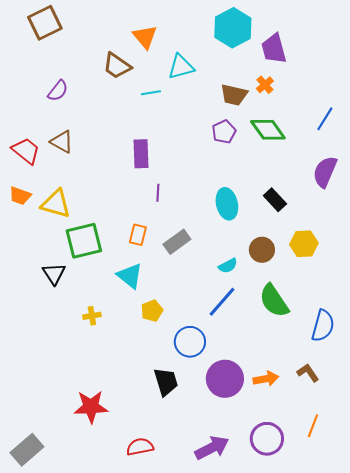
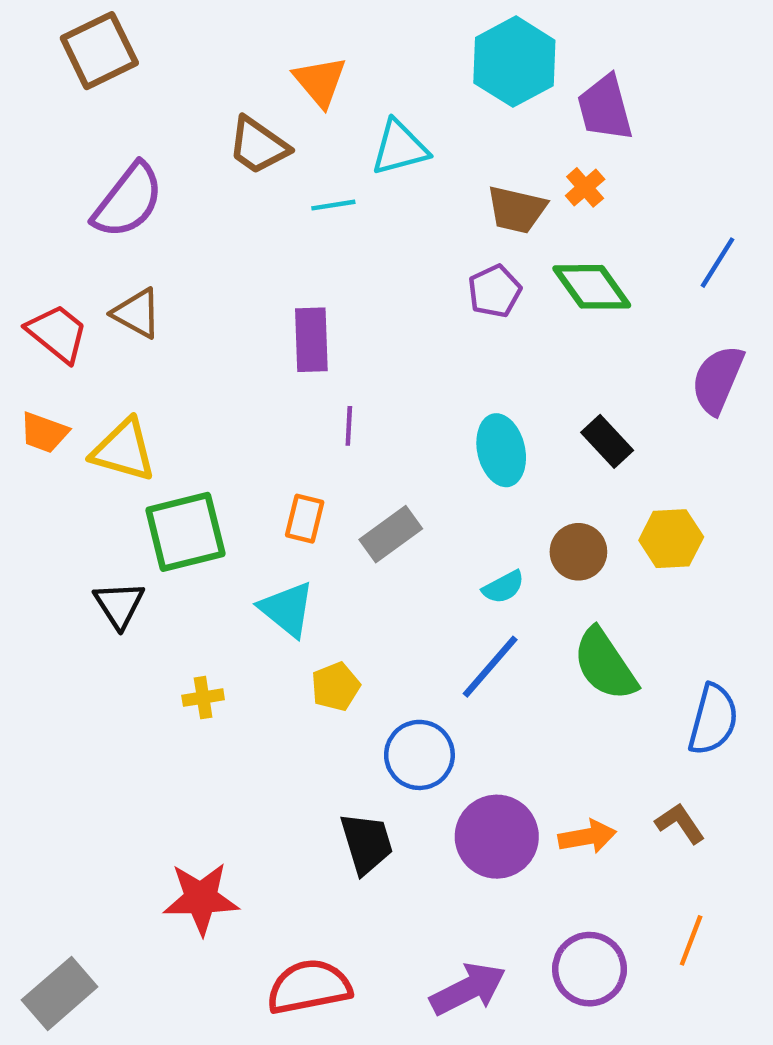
purple semicircle: (58, 91) -> (128, 201), size x1.6
red semicircle: (140, 447) -> (309, 987), size x1.4

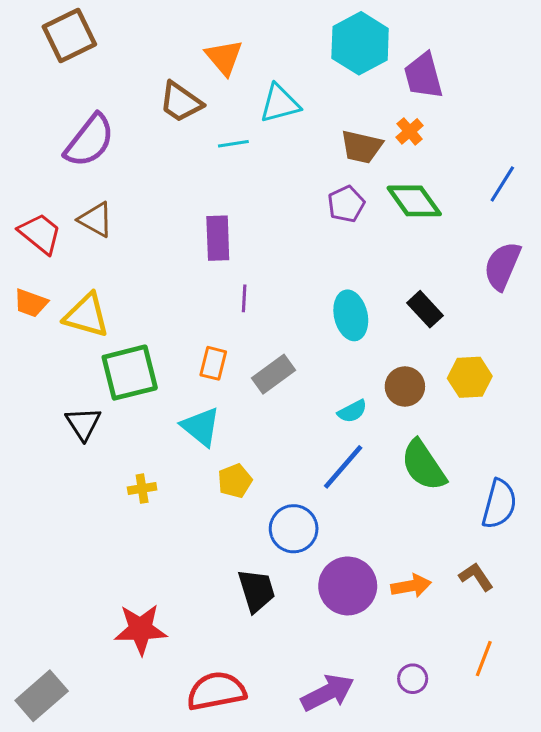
purple circle: (589, 969) -> (413, 679), size x0.6

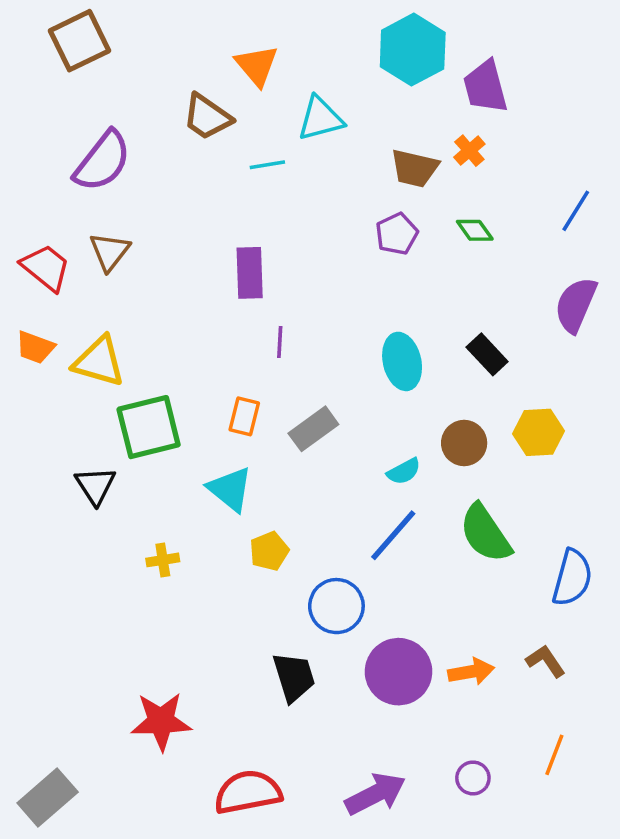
green diamond: (414, 201) -> (475, 230), size x0.6
brown triangle: (96, 220) -> (110, 252), turned 39

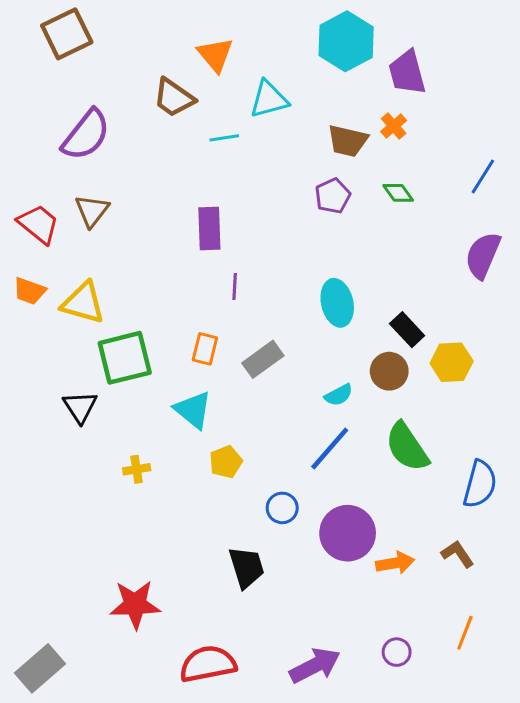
black rectangle: (487, 354) -> (407, 330), moved
blue circle: (336, 606) -> (282, 508), size x0.7
purple circle: (398, 672) -> (348, 533), moved

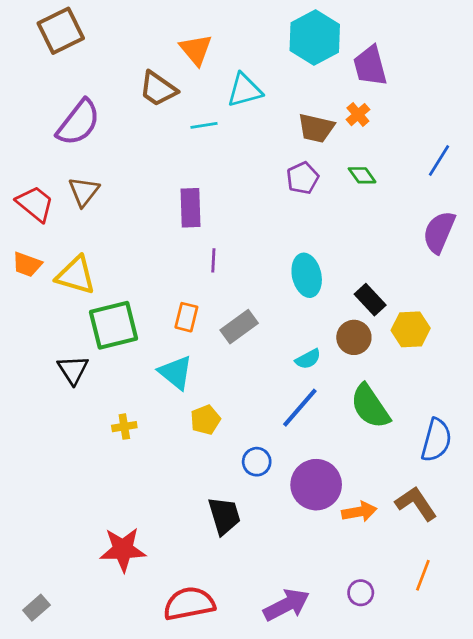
brown L-shape: (458, 554) -> (416, 504), size x1.4
gray rectangle: (40, 668) -> (36, 608), size x0.6

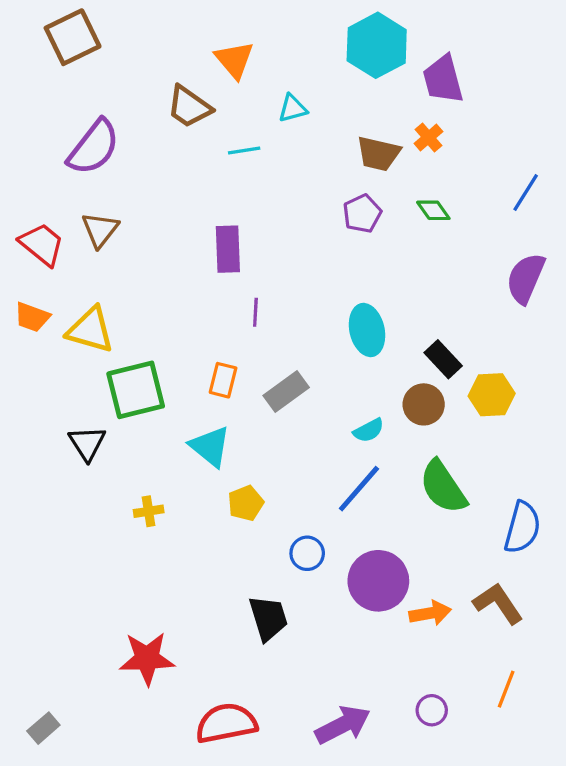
cyan triangle: (245, 90) -> (293, 108), size x0.7

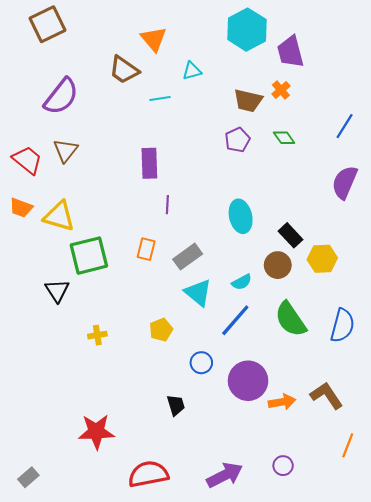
cyan triangle: (210, 447) -> (198, 293), moved
blue semicircle: (522, 527) -> (342, 326), moved
black trapezoid: (268, 618) -> (176, 405), size x0.7
orange line: (506, 689) -> (348, 445), moved

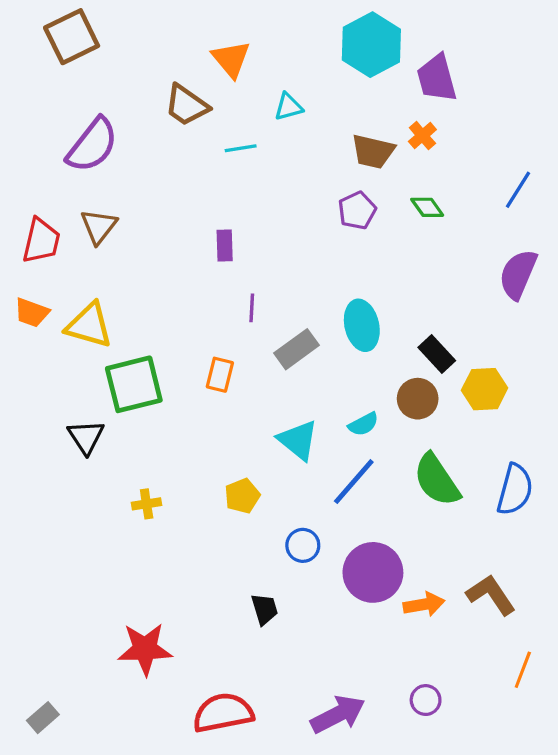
red trapezoid: (27, 160) -> (41, 241), turned 64
purple rectangle: (149, 163) -> (225, 246), size x0.7
gray rectangle: (188, 257) -> (296, 349), moved

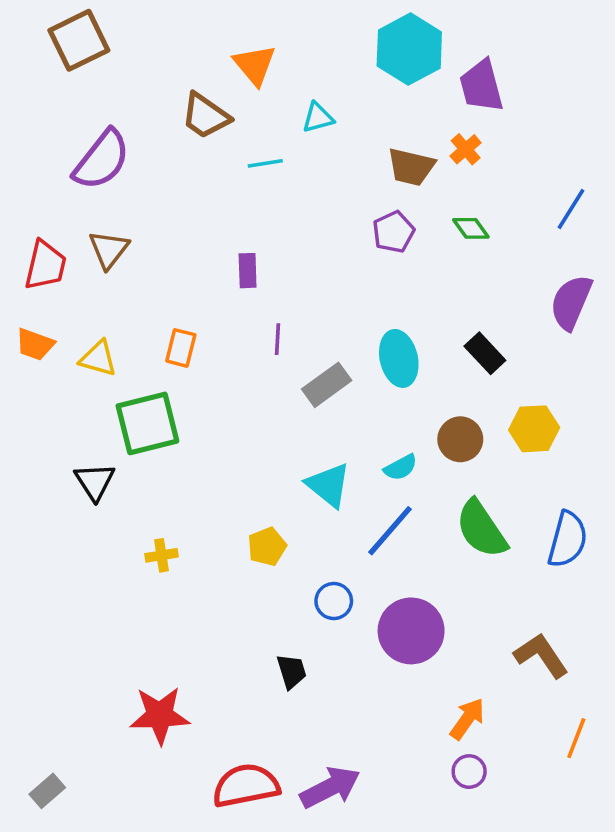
yellow triangle: (89, 325) -> (98, 358), size x0.7
black rectangle: (437, 354) -> (485, 353), moved
orange rectangle: (220, 375) -> (181, 348), moved
orange arrow: (424, 604) -> (467, 719), moved, turned -45
purple arrow: (338, 714) -> (330, 787), moved

